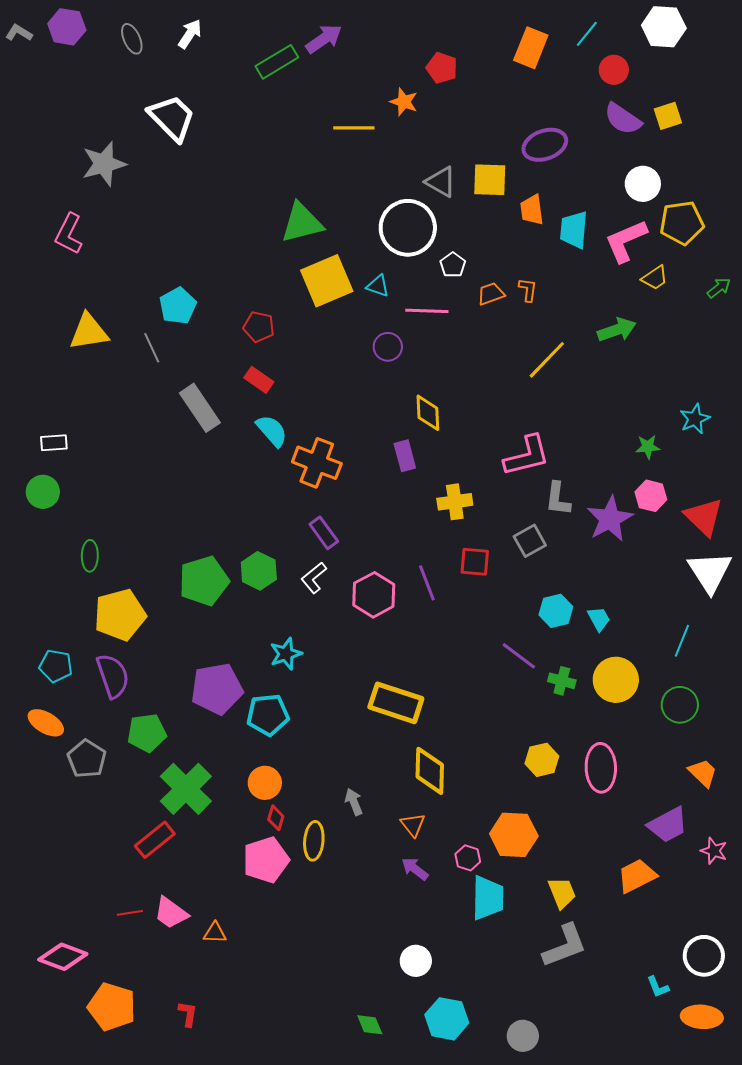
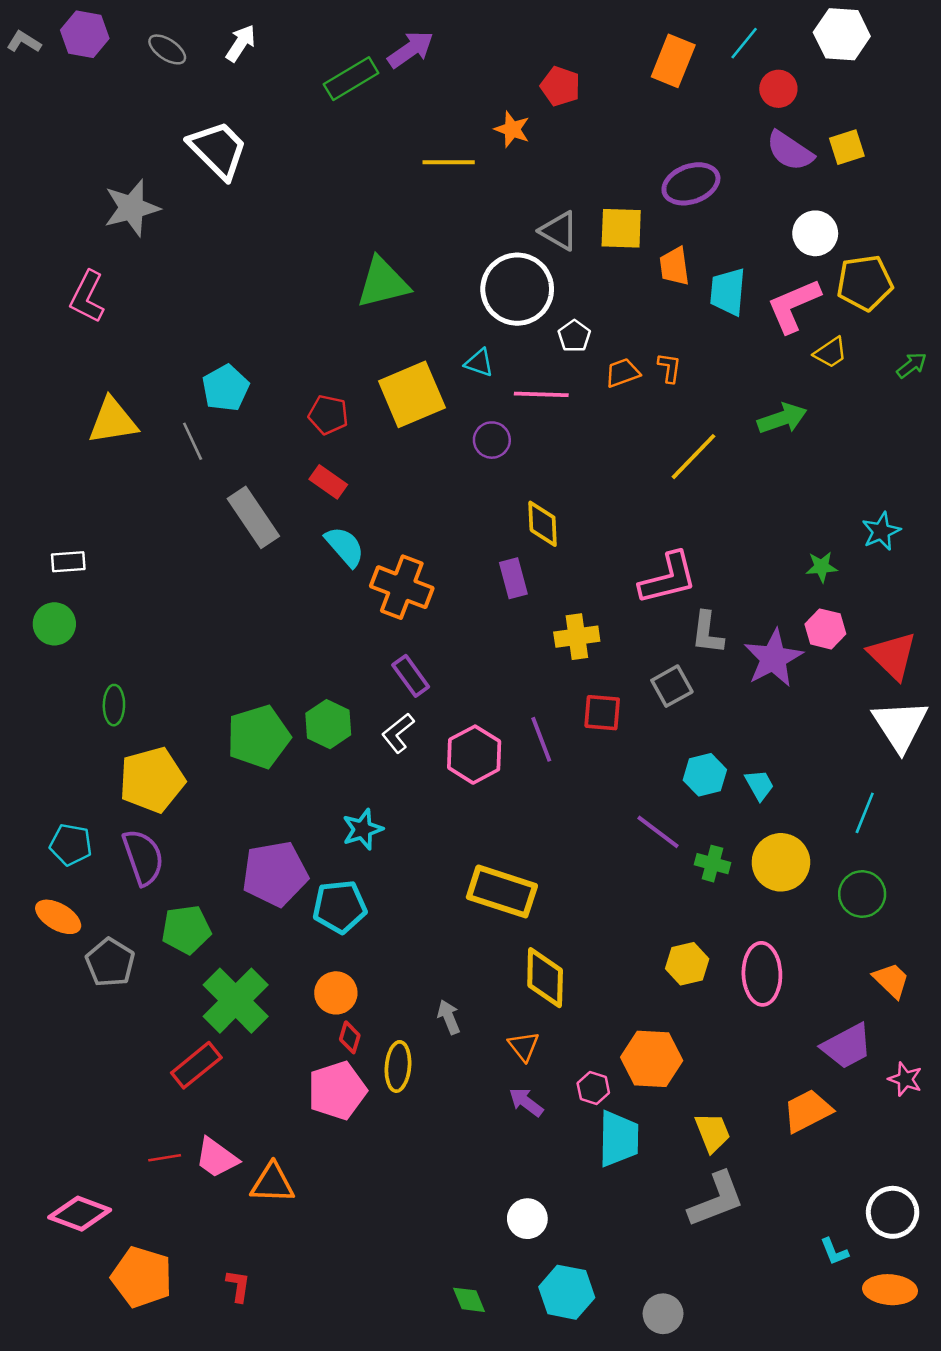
gray ellipse: (132, 39) -> (167, 49), turned -32
yellow square: (327, 281) -> (412, 394), moved
orange triangle: (215, 933) -> (272, 1183), size x1.5

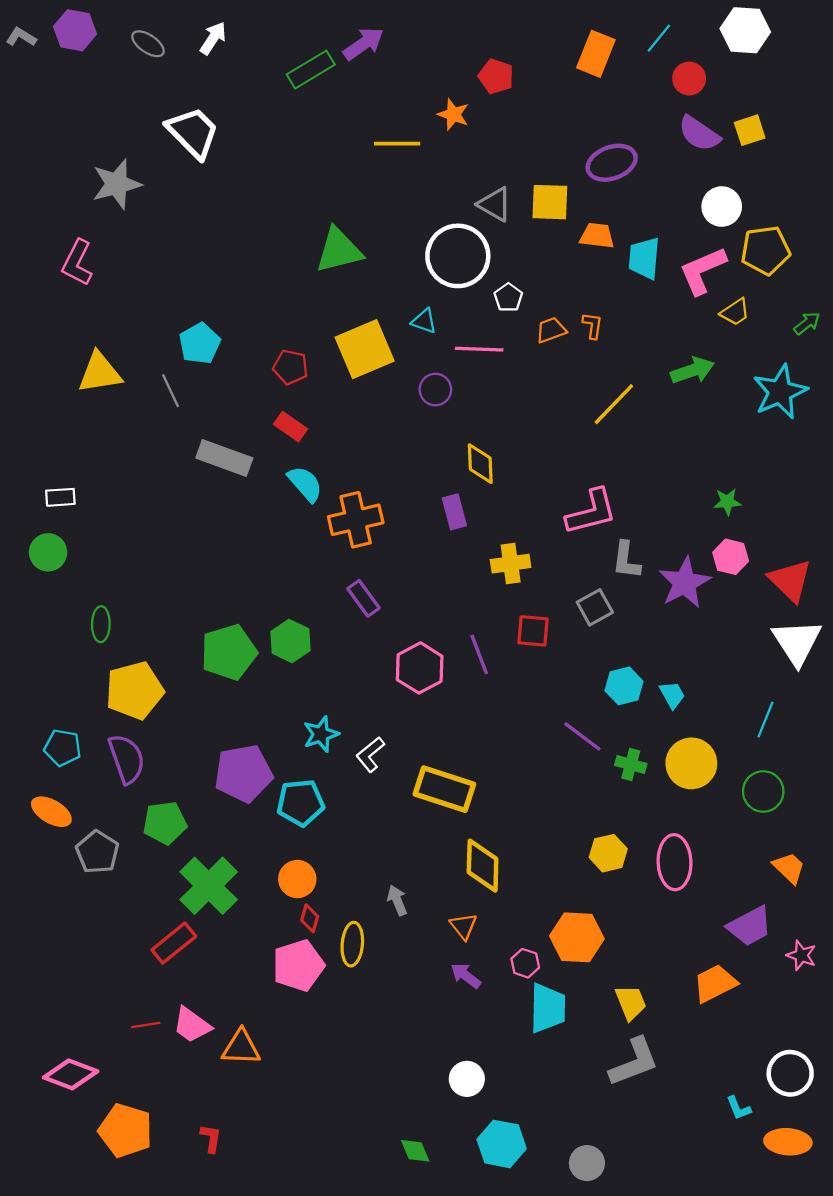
orange trapezoid: (674, 266) -> (597, 236), turned 105
gray rectangle: (253, 517) -> (224, 458), turned -36
cyan star: (881, 531) -> (780, 392), moved, size x1.6
orange cross: (402, 587) -> (356, 520), turned -34
white L-shape: (398, 733) -> (370, 754), moved

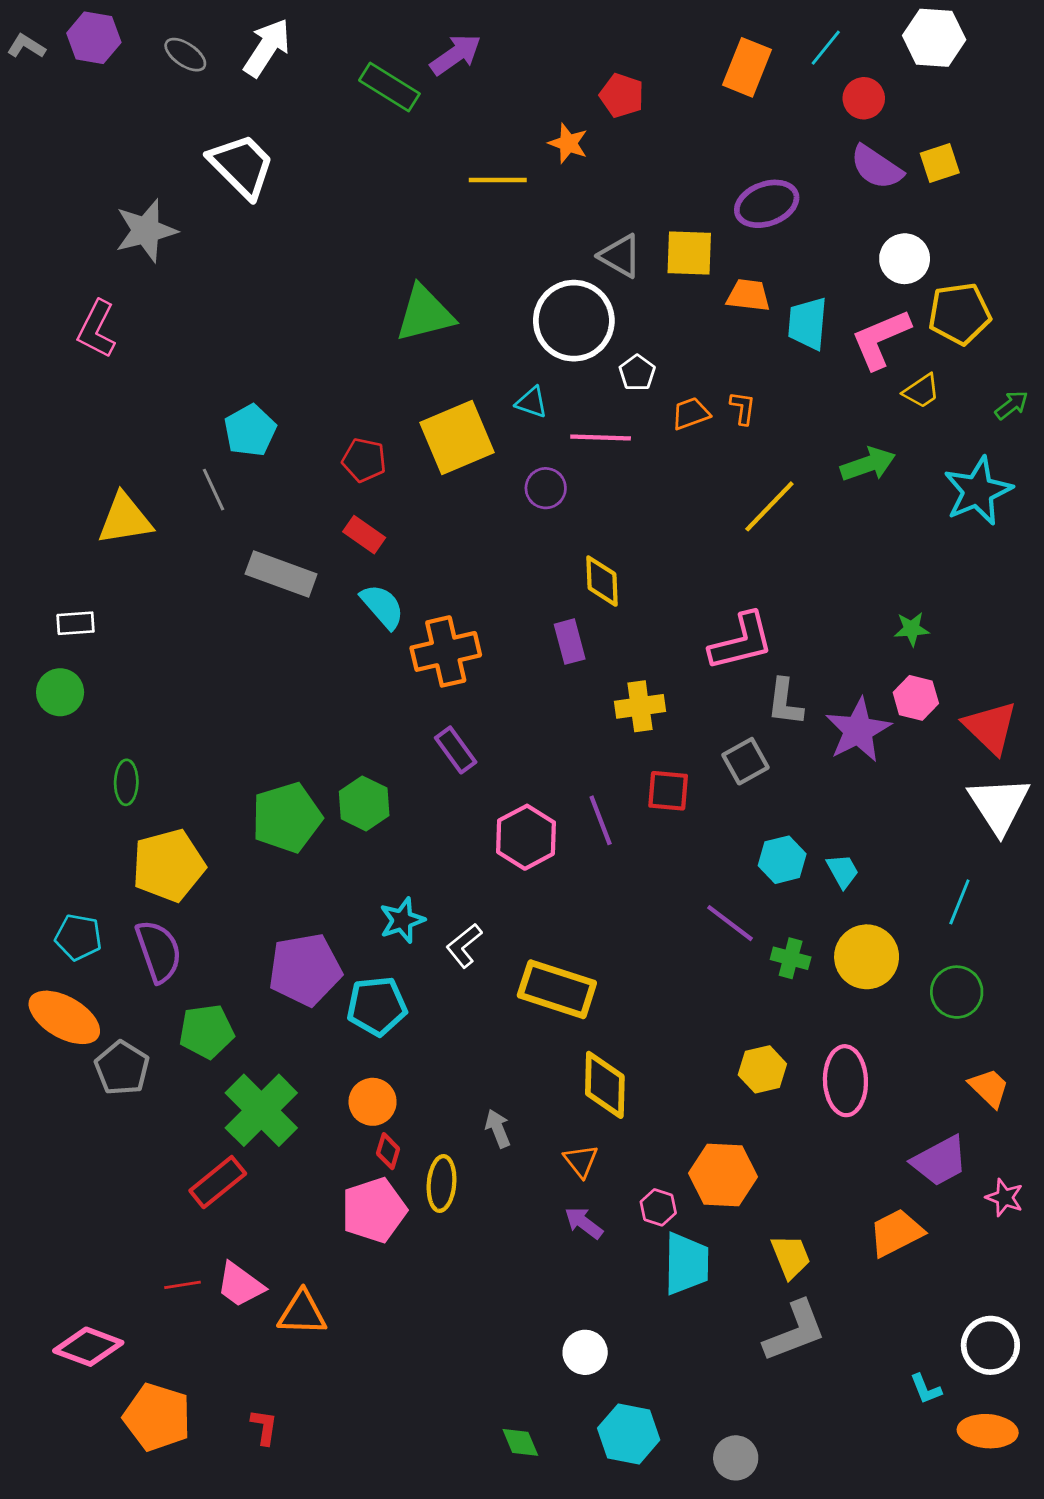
white arrow: (213, 38) -> (267, 48), size x1.4
green rectangle: (311, 70) -> (389, 87), turned 63
yellow triangle: (100, 373) -> (125, 519), moved
orange ellipse: (51, 812) -> (64, 1017), size x1.4

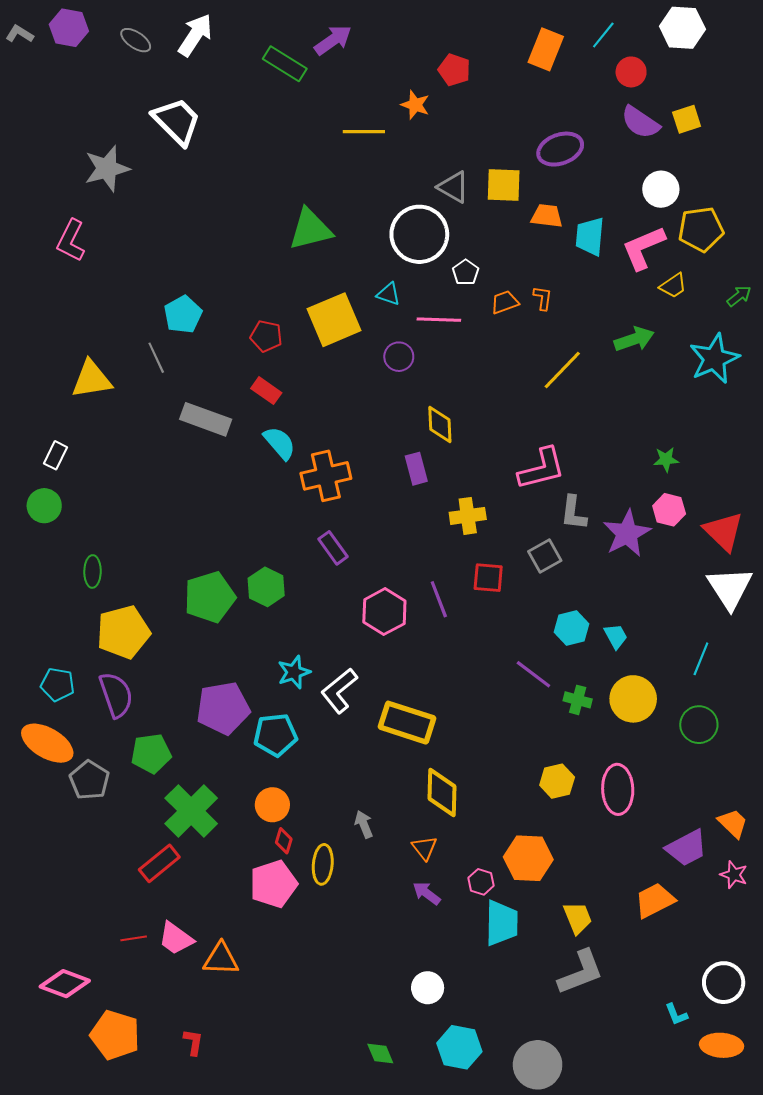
white rectangle: (76, 623) -> (56, 455), turned -60
white L-shape: (464, 946) -> (339, 691), size x1.4
orange trapezoid: (989, 1088) -> (733, 823), moved
gray circle: (736, 1458) -> (538, 1065), size x1.5

